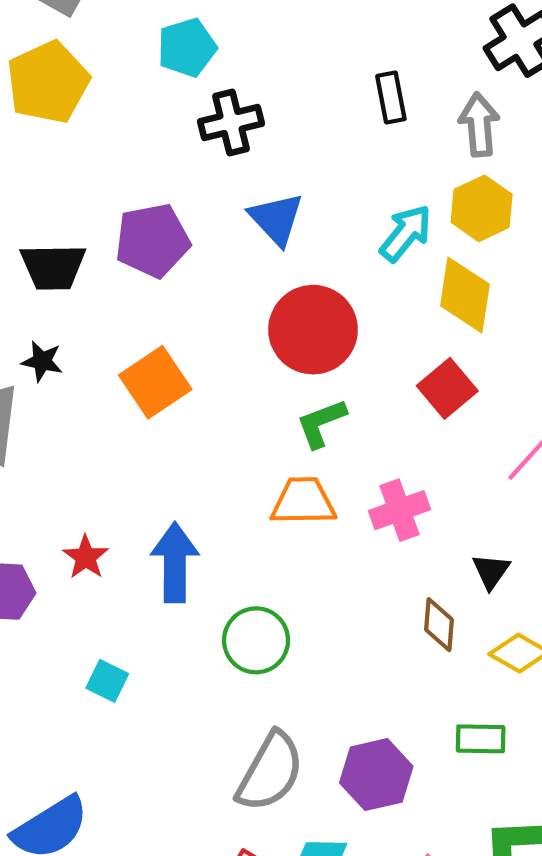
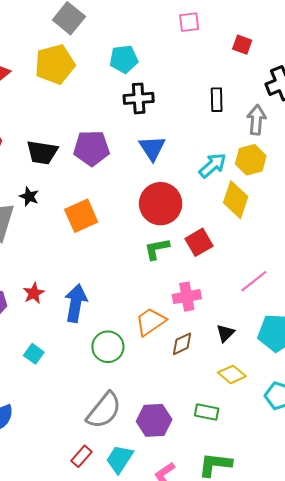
red square: (447, 388) -> (199, 242), moved
orange trapezoid: (303, 501) -> (150, 322), moved, turned -44
brown diamond: (439, 625) -> (182, 344), moved, turned 50

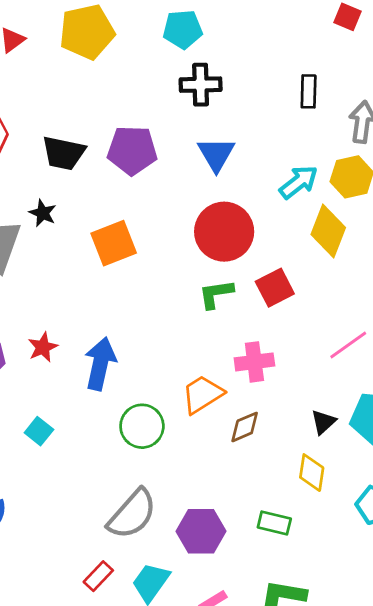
black triangle: (225, 333) -> (323, 422), moved
yellow diamond: (232, 374) -> (312, 473), turned 56

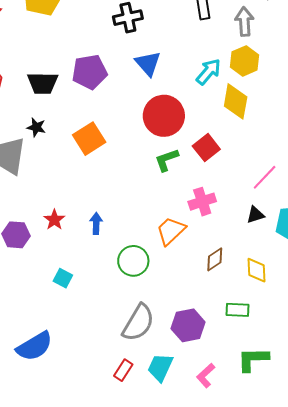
blue arrow: (100, 364) -> (96, 223), size x0.6
black triangle: (323, 422) -> (255, 215), moved, turned 36
brown diamond: (245, 427) -> (215, 259), moved

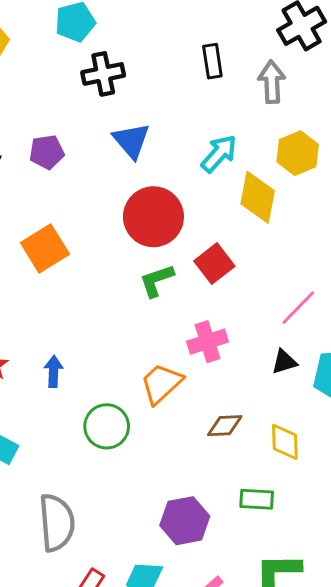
yellow hexagon: (244, 61) -> (298, 153), moved
purple pentagon: (90, 72) -> (47, 152), size x0.7
brown diamond: (215, 259) -> (225, 426), turned 30
gray semicircle: (138, 323) -> (57, 523), moved, turned -36

